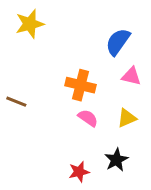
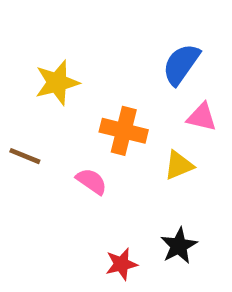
yellow star: (30, 24) -> (57, 83), moved
pink semicircle: (88, 118) -> (92, 181), moved
yellow triangle: (127, 118) -> (179, 165), moved

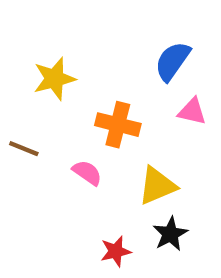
yellow triangle: (179, 165) -> (157, 186), moved, size x1.4

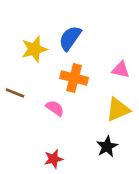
blue semicircle: (172, 61) -> (70, 38), moved
yellow triangle: (157, 186) -> (118, 110), moved
red star: (116, 251) -> (54, 159), moved

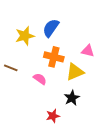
yellow triangle: (118, 110) -> (75, 72), moved
black star: (107, 147) -> (72, 98), moved
red star: (54, 159) -> (53, 116), moved

